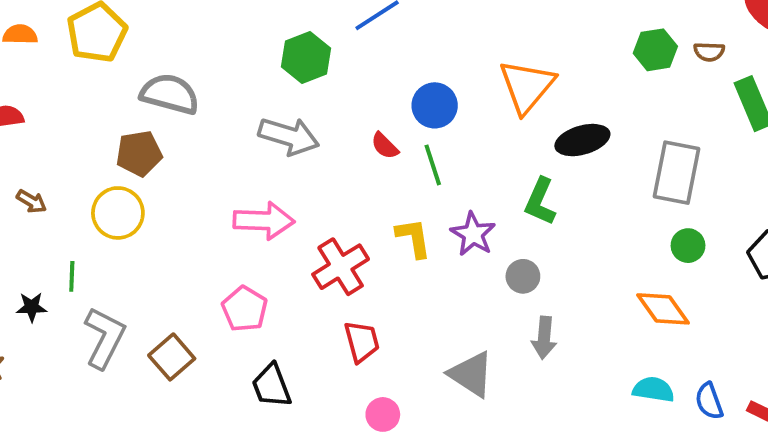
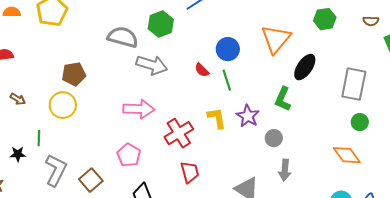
green hexagon: (655, 50) -> (325, 19), moved
gray semicircle: (170, 94) -> (123, 37), moved
black ellipse: (582, 140) -> (305, 67), turned -40

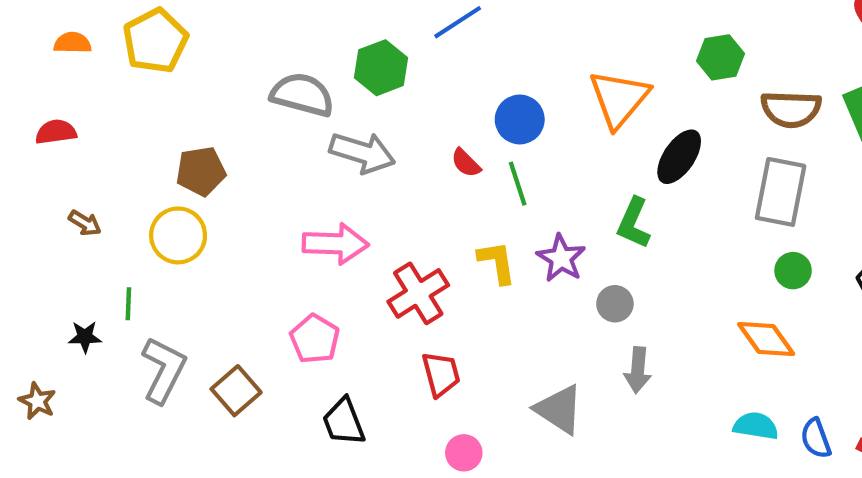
brown semicircle: (371, 21) -> (791, 109), moved, size x1.8

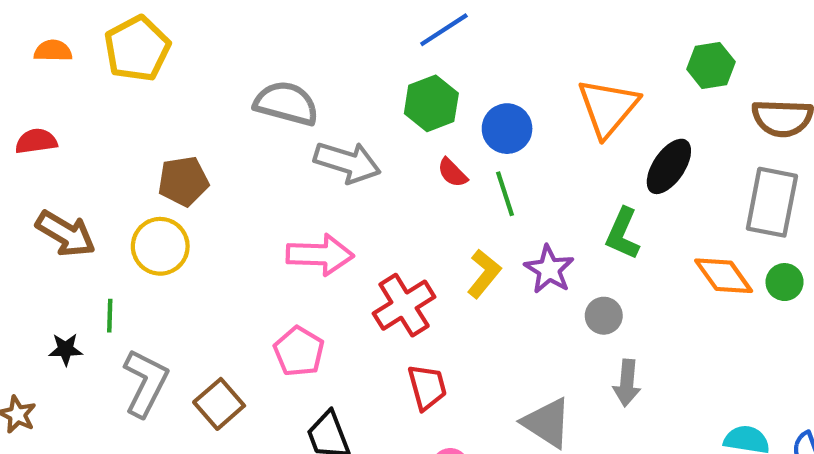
green hexagon: (381, 68) -> (431, 103), moved
brown arrow: (85, 223) -> (66, 234), size x1.8
yellow L-shape: (497, 262) -> (484, 274), turned 48
orange diamond: (766, 339) -> (724, 276), moved

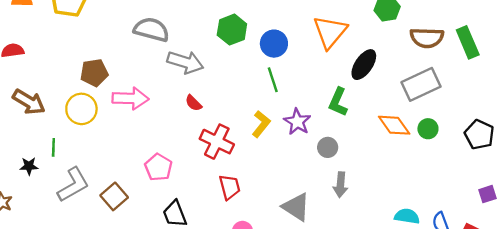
red semicircle: (452, 173) -> (193, 103), moved
gray rectangle: (772, 202) -> (421, 84), turned 54
pink arrow: (320, 255) -> (130, 98), moved
red cross: (404, 305) -> (217, 142), turned -32
gray L-shape: (145, 383) -> (73, 185), turned 33

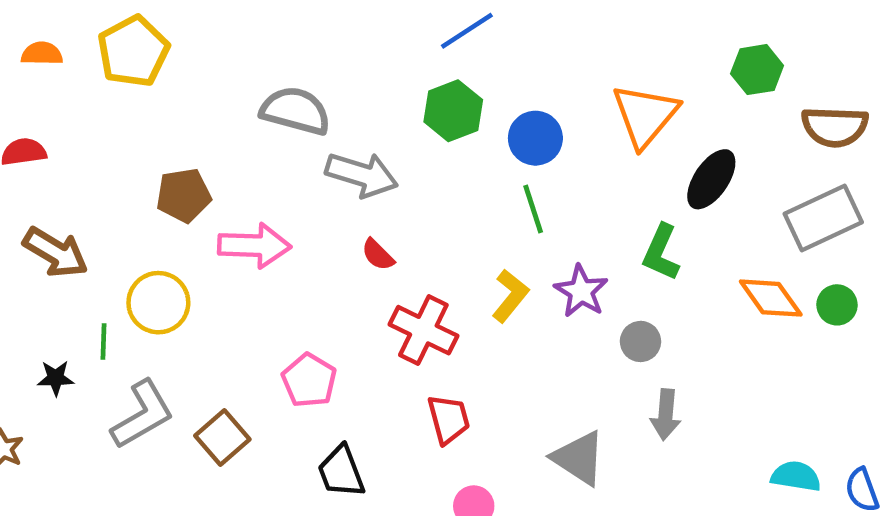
yellow circle: (81, 109) -> (158, 303), moved

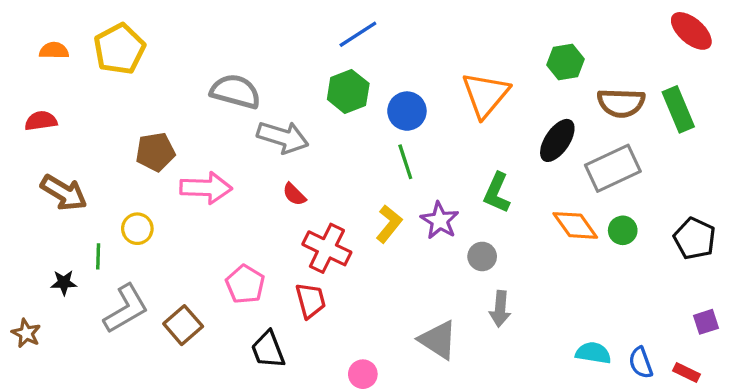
black ellipse: (711, 179) -> (557, 140), moved
yellow circle: (158, 303) -> (137, 229), size x0.7
red trapezoid: (449, 419) -> (311, 301), moved

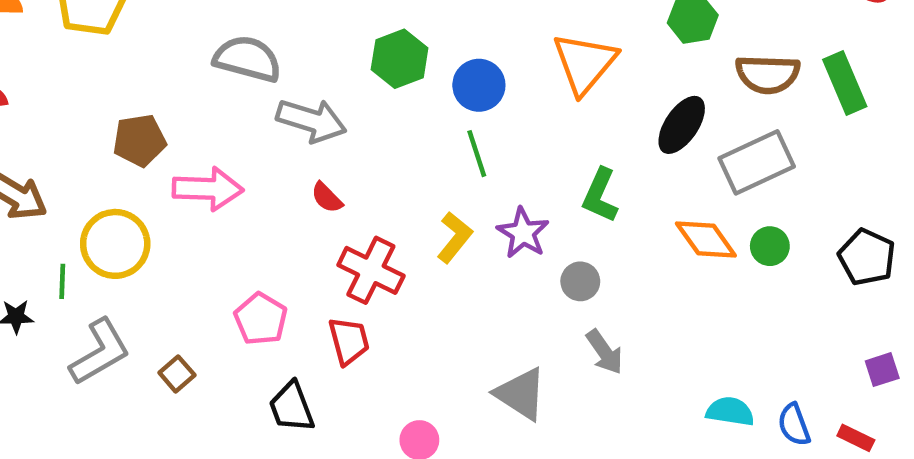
yellow circle: (137, 229) -> (115, 244), size x1.6
gray arrow: (500, 309) -> (605, 352), turned -40
brown square: (183, 325) -> (177, 374), size x0.7

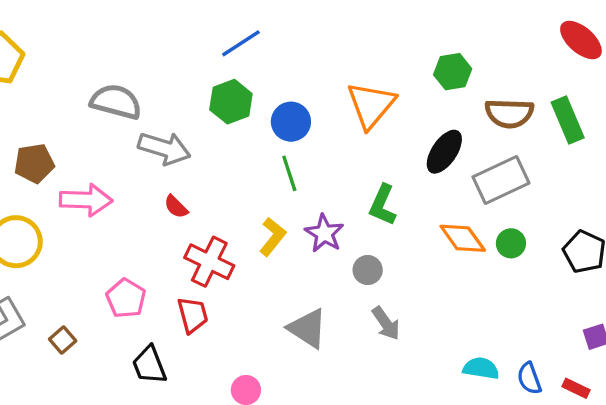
gray triangle: (521, 394) -> (308, 328), moved

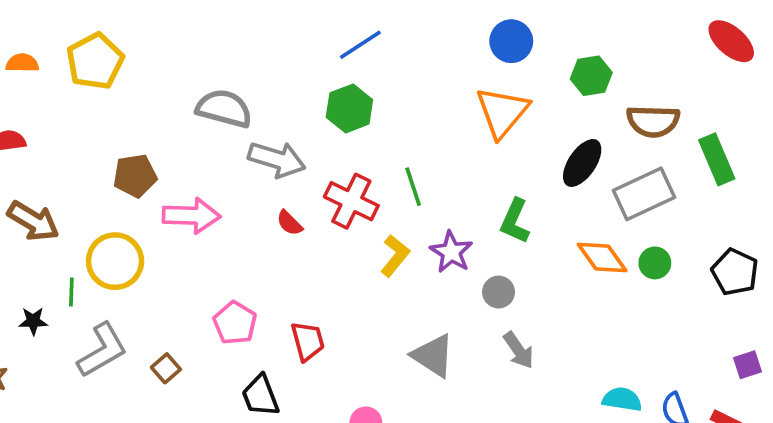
green rectangle: (568, 120) -> (717, 159), moved
blue circle: (291, 122) -> (511, 41), moved
red cross: (209, 262) -> (351, 201), moved

